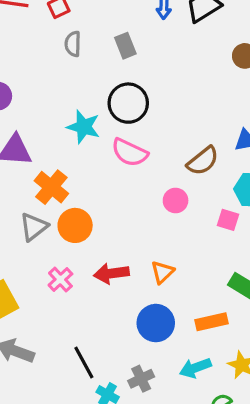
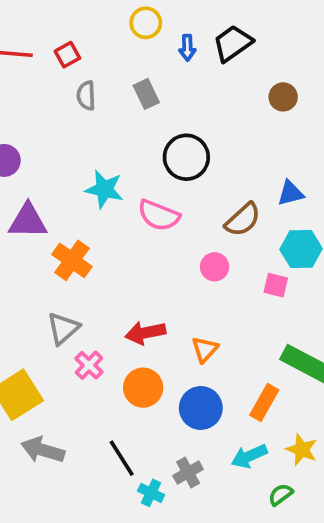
black circle: (128, 103) -> (186, 157), moved
orange circle: (75, 225) -> (143, 388), moved
gray triangle: (34, 227) -> (63, 328), moved
red arrow: (111, 273) -> (145, 333), moved
orange rectangle: (212, 322) -> (264, 402), turned -44

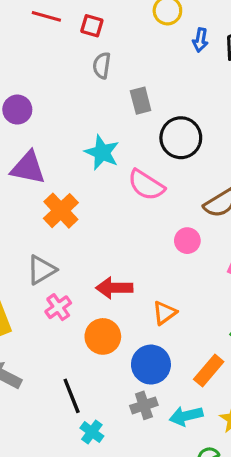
red square: (67, 55) -> (92, 26), turned 35
gray rectangle: (146, 94) -> (141, 101), moved
gray cross: (188, 473) -> (144, 405), moved

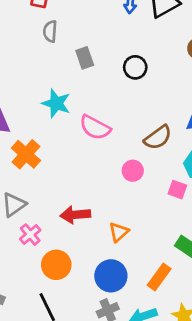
black circle: (181, 138) -> (135, 67), moved, size x0.7
orange circle: (103, 336) -> (56, 265), moved

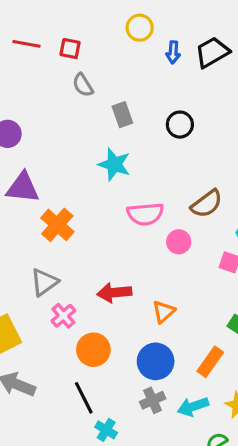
gray semicircle: (50, 31) -> (83, 85), turned -35
cyan star: (56, 103) -> (114, 164), moved
pink semicircle: (95, 127) -> (145, 214), moved, turned -32

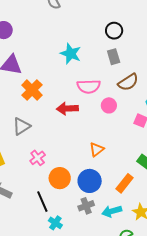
gray rectangle: (122, 115) -> (114, 57), moved
red arrow: (114, 293) -> (67, 109), moved
pink cross: (63, 316) -> (38, 158), moved
orange circle: (93, 350) -> (60, 178), moved

